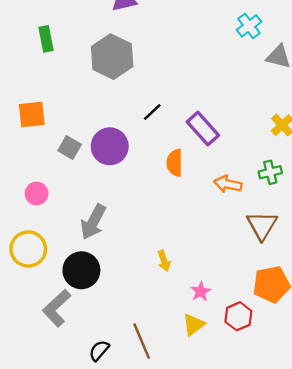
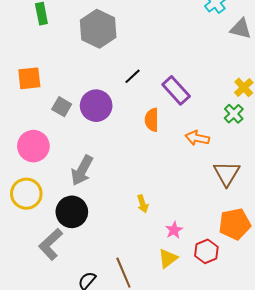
green cross: (270, 172) -> (234, 114), moved, turned -30
pink circle: (37, 194) -> (33, 146), size x1.6

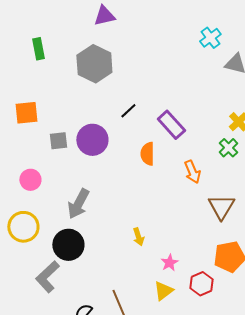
gray square: (62, 107) -> (58, 141), turned -36
orange arrow: (197, 138) -> (192, 172), turned -125
pink circle: (33, 146) -> (30, 180), size x0.7

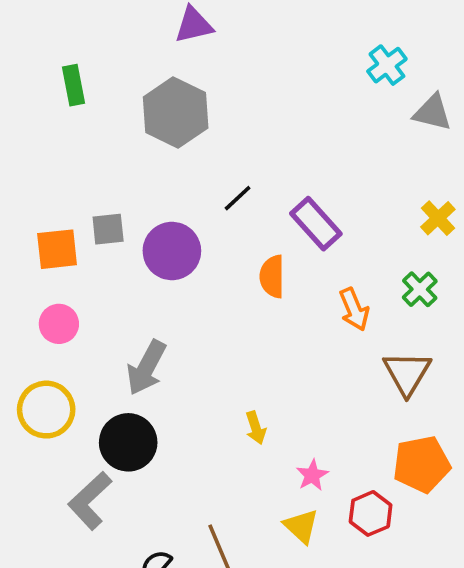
orange square: (26, 113) -> (57, 249), moved
gray square: (58, 141) -> (108, 229), moved
green cross: (228, 148) -> (420, 289), moved
yellow triangle: (163, 291) -> (301, 526), turned -40

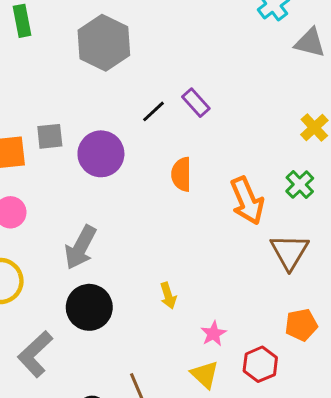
purple rectangle: (316, 224) -> (196, 103), moved, size x0.7
orange arrow: (354, 309) -> (247, 201), size x1.4
black circle: (128, 442) -> (89, 307), moved
orange pentagon: (422, 464) -> (301, 325), size x0.7

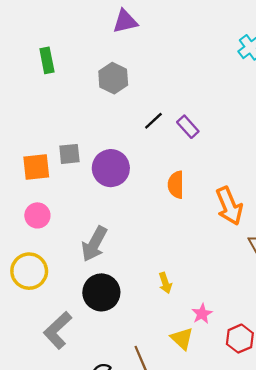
gray hexagon: (104, 43) -> (113, 78), size x0.7
black line: (154, 111) -> (153, 121), moved
yellow triangle: (205, 375) -> (182, 339), moved

